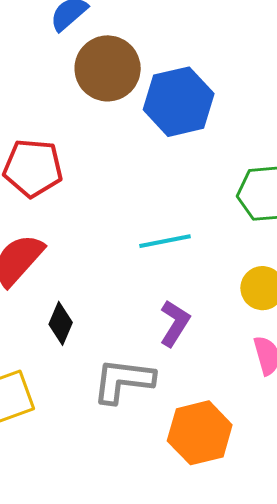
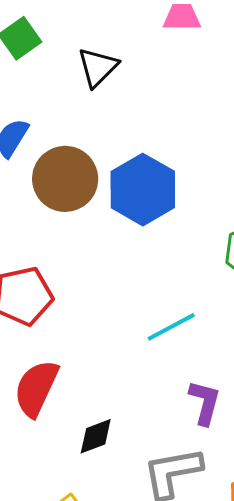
black diamond: (61, 323) -> (96, 436), turned 63

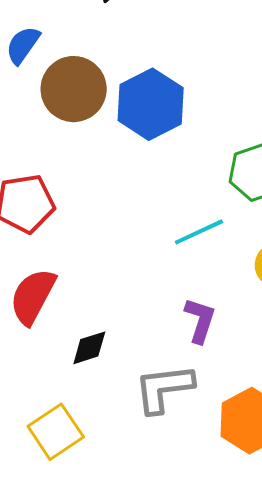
cyan line: (171, 327) -> (199, 232), moved

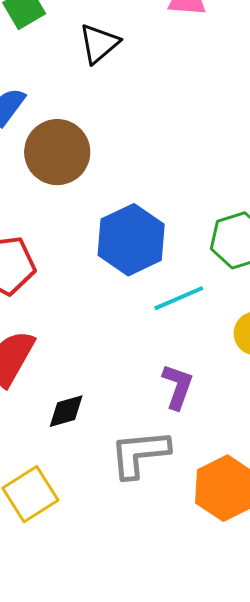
blue hexagon: (151, 104) -> (131, 240), moved

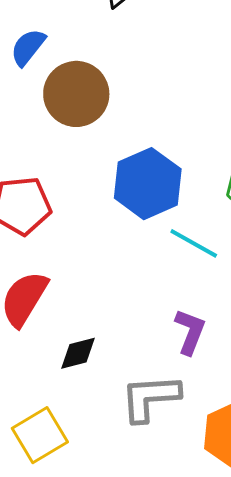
cyan line: (179, 298) -> (194, 243), turned 51

